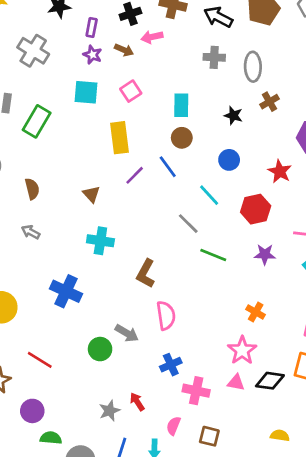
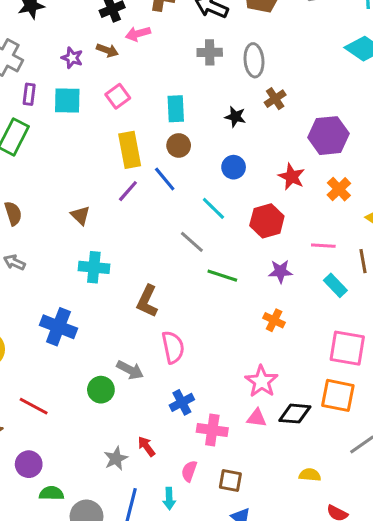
purple rectangle: (92, 28) -> (29, 94), moved
yellow rectangle: (119, 138) -> (130, 150), moved
orange cross: (256, 312) -> (274, 320), moved

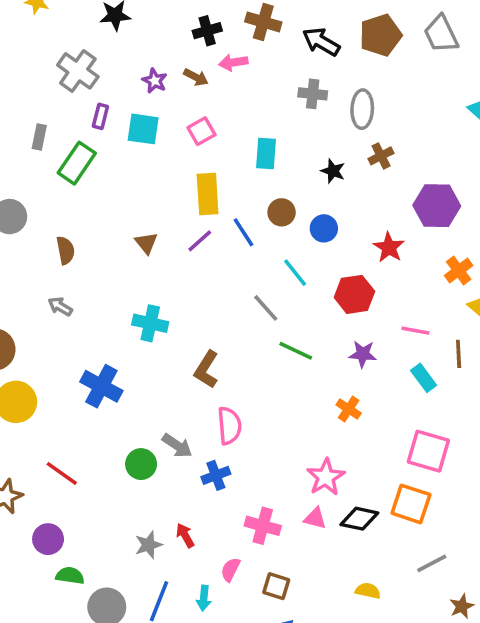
brown circle: (179, 145) -> (282, 212), moved
orange cross: (339, 189) -> (459, 271), moved
brown triangle: (80, 215) -> (146, 243), moved
blue cross: (182, 402) -> (216, 475), moved

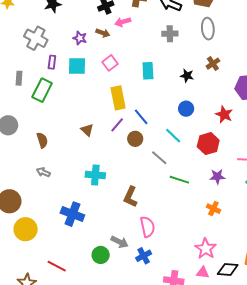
gray ellipse: (362, 109) -> (208, 29), moved
brown circle: (282, 212) -> (135, 139), moved

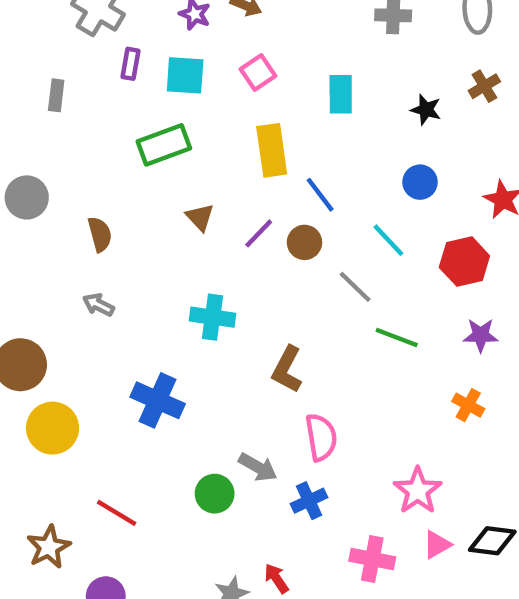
green rectangle: (42, 90) -> (164, 145), moved, turned 40
purple line: (117, 125) -> (259, 233), moved
pink star: (206, 249) -> (418, 491), moved
pink triangle: (203, 273) -> (437, 545), turned -40

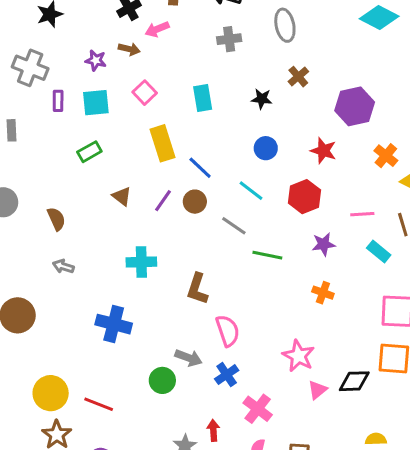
green rectangle: (164, 145) -> (89, 152), size x0.7
yellow circle: (53, 428) -> (51, 393), moved
pink cross: (372, 559) -> (258, 409), moved, turned 36
red arrow: (276, 578) -> (213, 430), turned 40

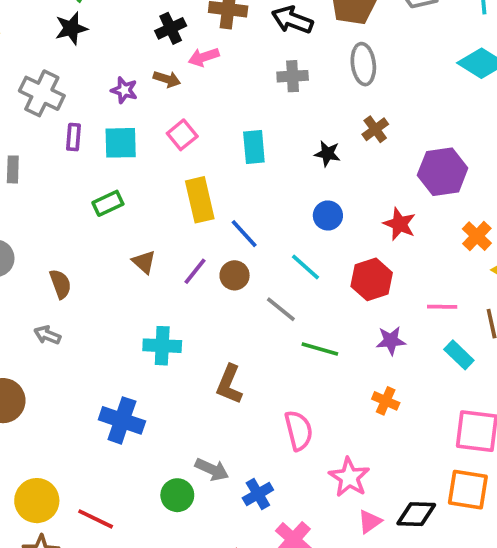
gray arrow: (63, 266) -> (47, 335), moved
pink semicircle: (228, 331) -> (299, 430), moved

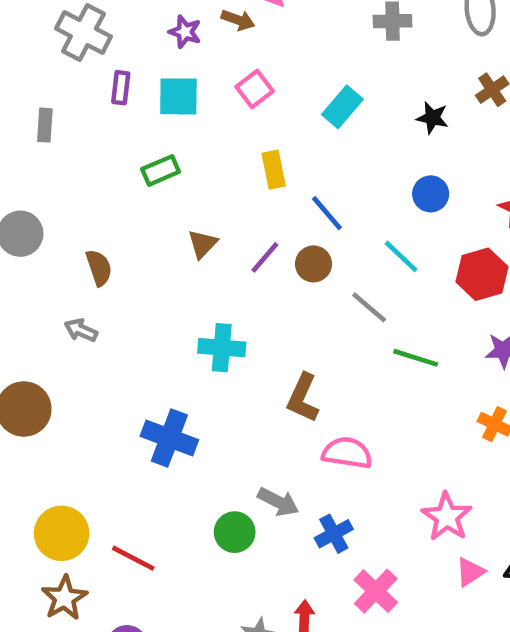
cyan rectangle: (254, 147) -> (342, 107), turned 44
yellow rectangle: (200, 200) -> (274, 170), size x0.7
brown triangle: (144, 262) -> (203, 244), turned 30
pink semicircle: (299, 430) -> (347, 453), moved, turned -69

